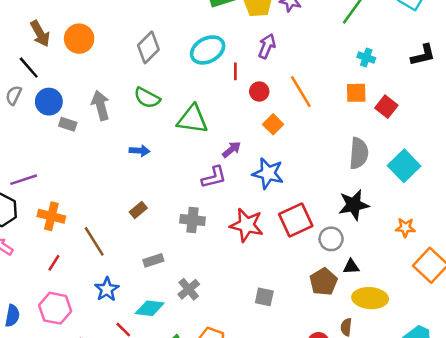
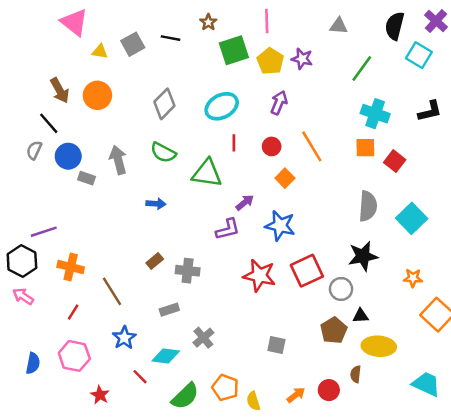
cyan cross: (366, 58) -> (375, 114), size x1.6
red line: (235, 71) -> (234, 143), moved
gray cross: (192, 220) -> (188, 271), moved

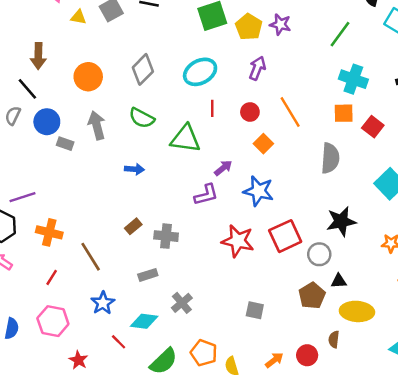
brown arrow: (60, 90) -> (38, 56), turned 30
orange circle: (97, 95) -> (88, 77), moved
gray semicircle: (368, 206) -> (330, 158), moved

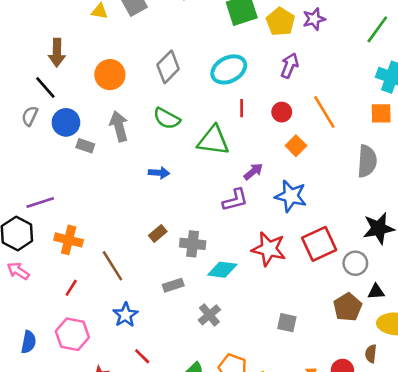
purple star: (280, 24) -> (314, 19), turned -30
cyan diamond: (144, 321) -> (222, 270), moved

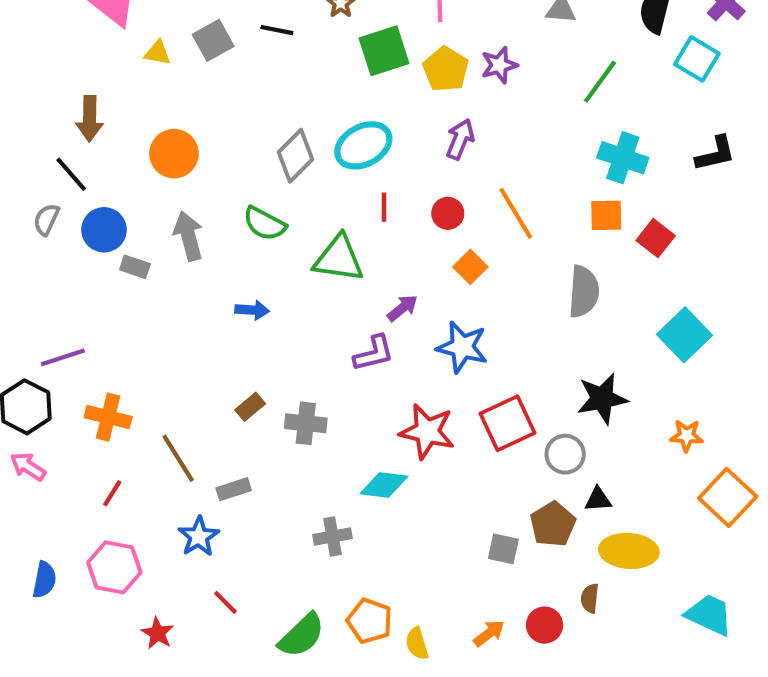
gray diamond: (168, 67) -> (295, 156), moved
cyan diamond: (222, 270) -> (384, 485), moved
gray rectangle: (173, 285) -> (234, 489), moved
gray cross: (209, 315) -> (332, 537), turned 30
gray square: (287, 323) -> (503, 549), moved

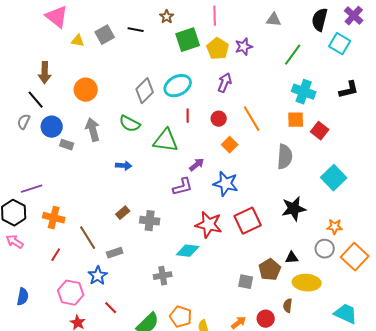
gray circle: (565, 454) -> (325, 249), moved
pink hexagon: (114, 567) -> (71, 293), moved

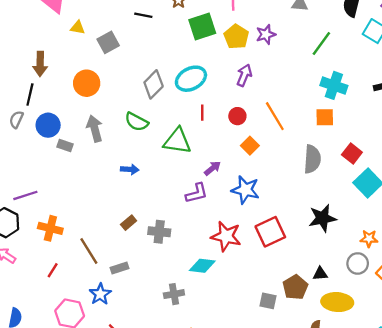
gray square: (105, 35) -> (108, 42), moved
black line: (36, 100) -> (30, 95), turned 54
red square: (320, 131) -> (352, 154), moved

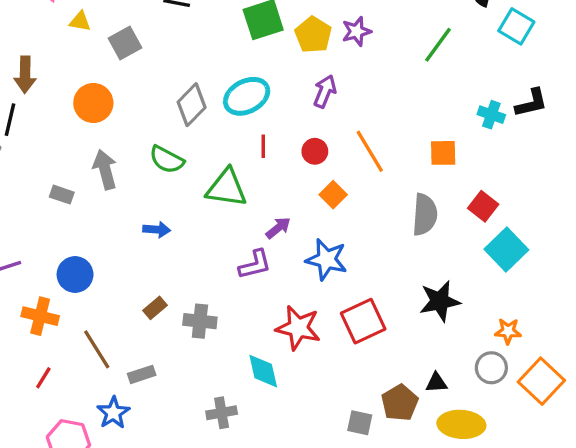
cyan cross: (334, 85) -> (491, 115), moved, size x0.7
blue circle: (48, 125) -> (75, 275), moved
cyan diamond: (202, 266) -> (263, 371), turned 70

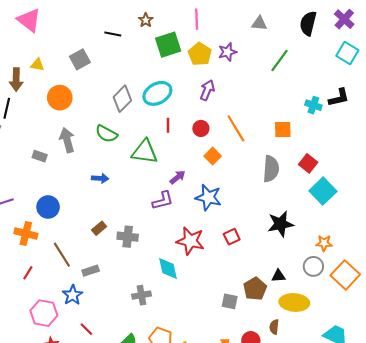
yellow triangle: (80, 21) -> (37, 65), moved
cyan square: (516, 26) -> (347, 53), moved
red square: (363, 321) -> (232, 237), size x0.6

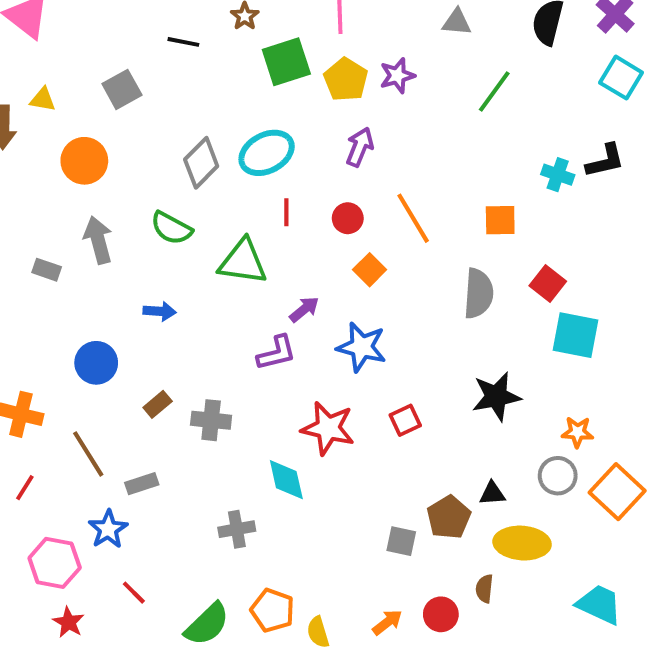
cyan square: (323, 191) -> (576, 335), turned -35
blue circle: (48, 207) -> (96, 363), moved

